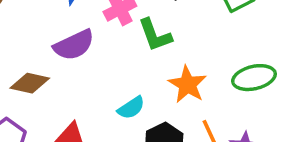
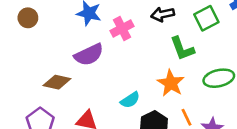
green L-shape: (155, 35) -> (182, 49), moved

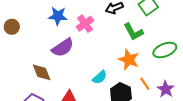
brown diamond: (57, 82) -> (42, 72), turned 65

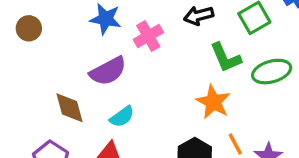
green ellipse: (165, 50) -> (272, 72), moved
cyan semicircle: (100, 77) -> (122, 117), moved

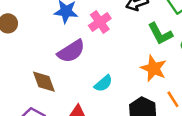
cyan semicircle: (122, 117) -> (103, 83), moved

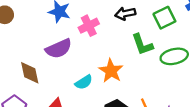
orange star: (154, 68) -> (111, 71), moved

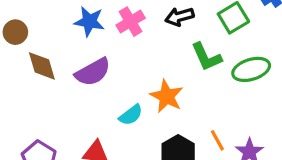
pink cross: (89, 26) -> (131, 22), moved
brown diamond: (30, 73) -> (42, 66), moved

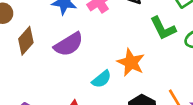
brown diamond: (42, 66) -> (26, 41), turned 60

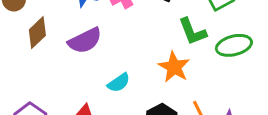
orange star: (131, 62) -> (174, 67), moved

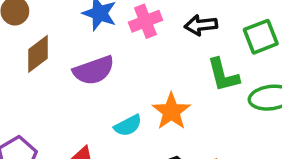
orange star: (174, 67) -> (171, 111), moved

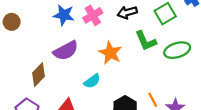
brown diamond: (38, 54) -> (39, 75), moved
orange star: (171, 111) -> (110, 53), moved

